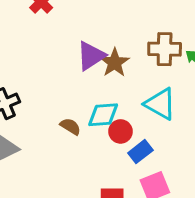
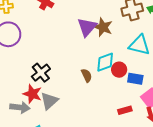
brown semicircle: (70, 126) -> (87, 75), turned 48
blue rectangle: (140, 152) -> (135, 79), turned 63

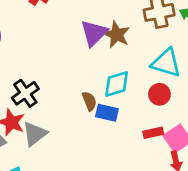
red circle: (119, 70) -> (159, 94), moved
blue rectangle: (135, 79) -> (107, 113), moved
red rectangle: (125, 110) -> (153, 133), moved

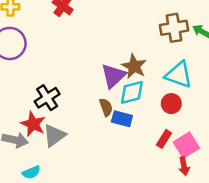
purple triangle: (94, 33) -> (113, 76), moved
brown star: (117, 35) -> (134, 66), moved
red rectangle: (153, 133) -> (164, 139), turned -48

